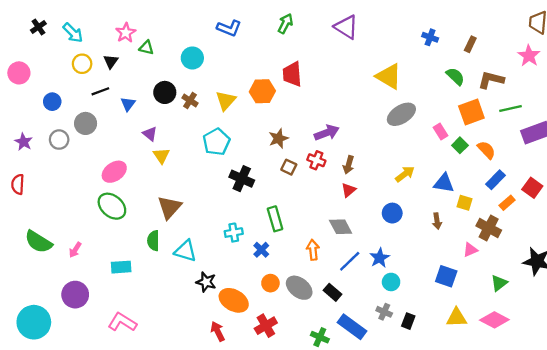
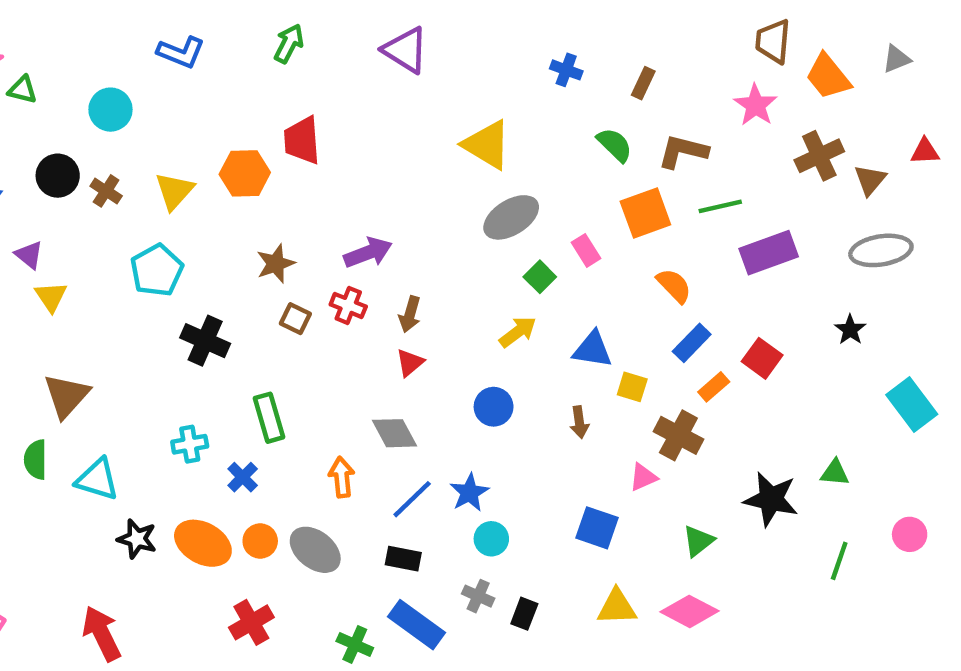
green square: (460, 145) -> (540, 277), moved
black rectangle: (332, 292) -> (403, 559), moved, turned -30
orange ellipse: (234, 300) -> (203, 543), moved
red arrow: (218, 331) -> (102, 633), moved, size x1.4

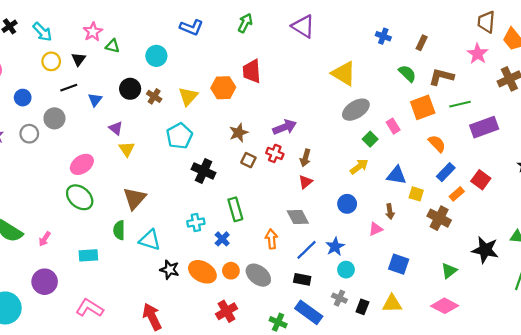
pink triangle: (643, 477) -> (376, 229), moved
yellow triangle: (617, 607) -> (392, 304), moved

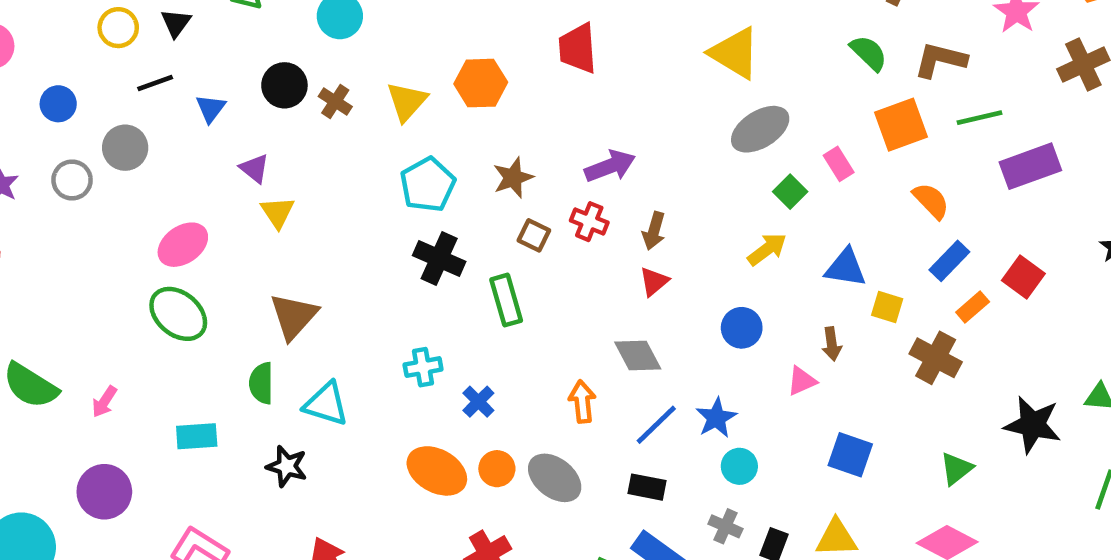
red trapezoid: (252, 71) -> (578, 48), moved
cyan pentagon: (179, 136) -> (428, 185), moved
green rectangle: (235, 209) -> (506, 300), moved
black star: (170, 270) -> (287, 466), moved

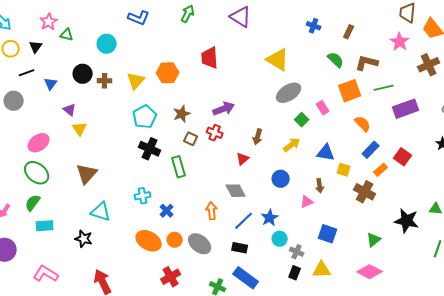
brown cross: (335, 101) -> (105, 81), turned -32
brown arrow: (654, 231) -> (258, 137), moved
green semicircle: (261, 383) -> (33, 203), moved, turned 36
gray cross: (725, 526) -> (297, 252), moved

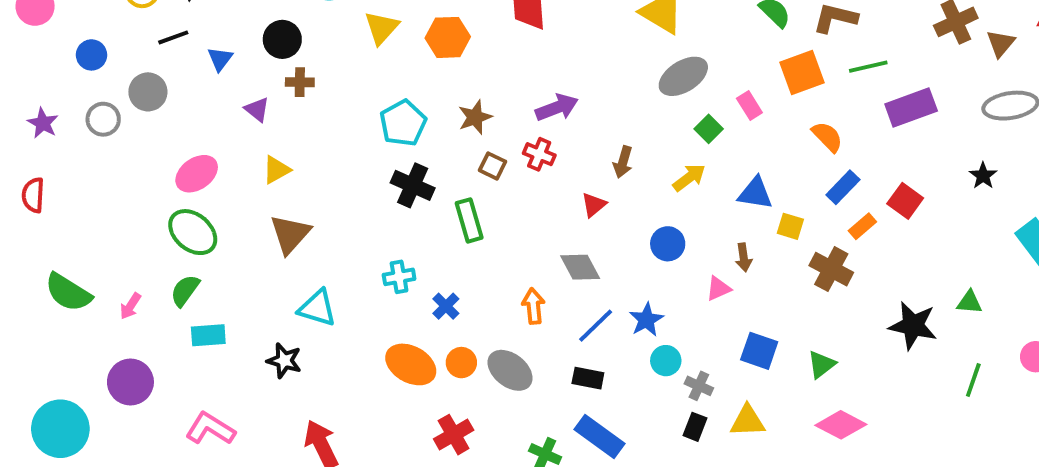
brown cross: (105, 81) -> (300, 82), moved
yellow triangle: (136, 81) -> (382, 28), moved
yellow triangle: (80, 129) -> (276, 170), moved, turned 35
green triangle: (374, 240) -> (822, 364), moved

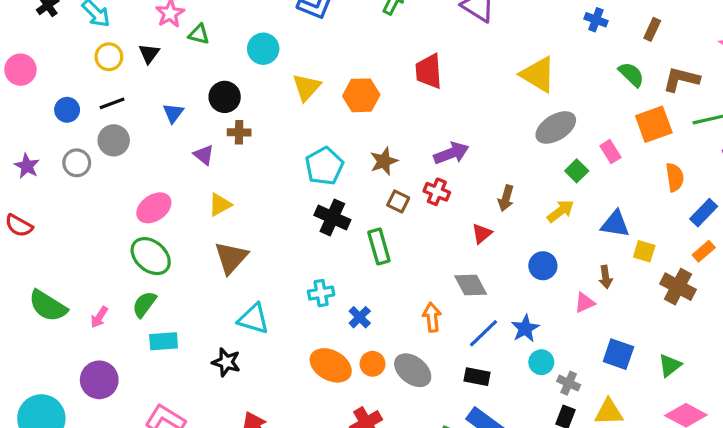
black line: (173, 37) -> (112, 103), moved
orange semicircle: (827, 137) -> (675, 177), turned 36
blue rectangle: (843, 187) -> (704, 213), moved
red semicircle: (33, 195) -> (19, 226), turned -64

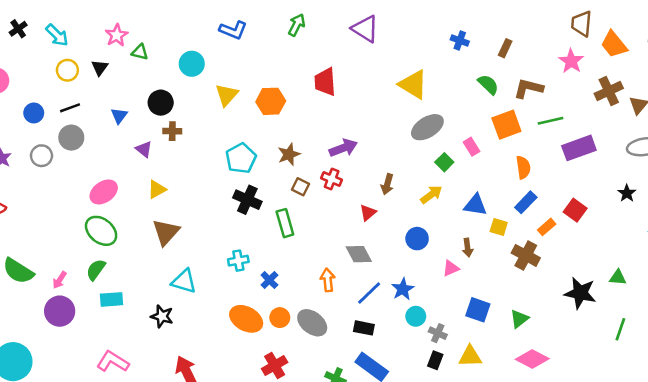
blue rectangle: (704, 213) -> (526, 202), moved
purple circle: (99, 380) -> (60, 311), moved

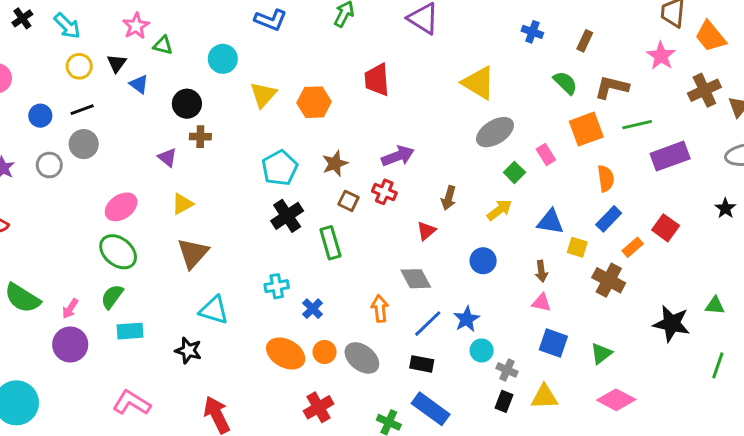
blue triangle: (119, 116) -> (139, 84), moved, turned -30
black cross: (247, 200) -> (287, 216), turned 32
pink triangle: (451, 268) -> (541, 303), moved, turned 36

